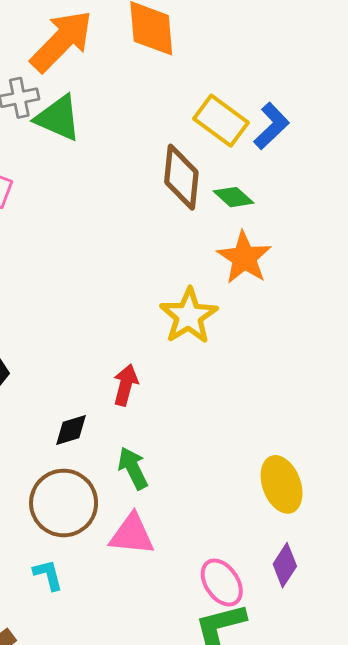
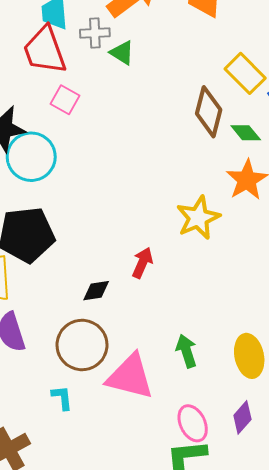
green triangle: (58, 118) -> (122, 53), size x0.7
green arrow: (133, 468) -> (186, 351), moved
pink triangle: (132, 534) -> (130, 377), size x1.4

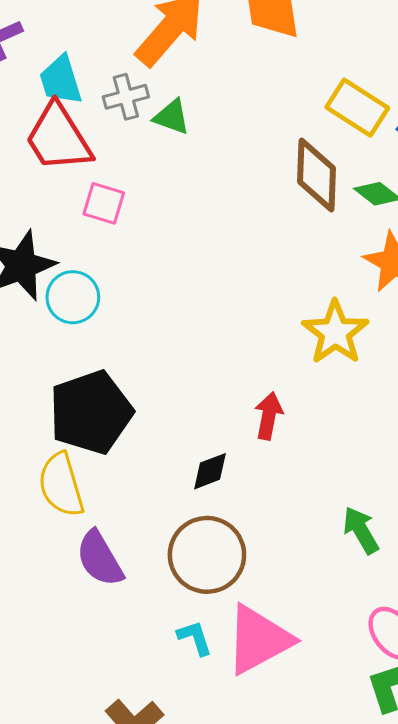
cyan circle: (31, 157) -> (73, 297), size x0.7
pink triangle: (130, 377) -> (259, 640), moved, turned -30

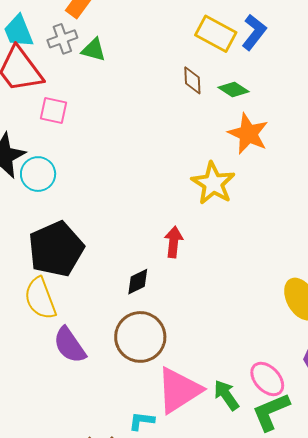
brown diamond: (316, 175) -> (192, 80), size x0.6
green arrow: (361, 530) -> (226, 395), moved
cyan L-shape: (195, 638) -> (142, 421), moved, turned -60

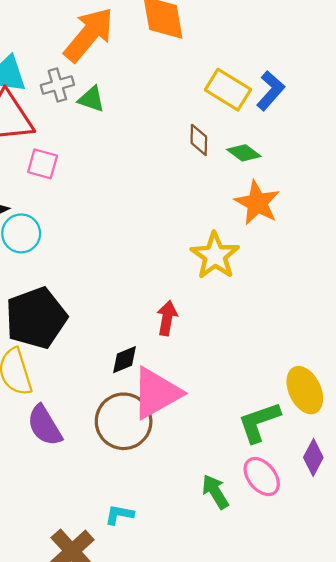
pink triangle: (179, 390) -> (156, 393), moved
green L-shape: (271, 412) -> (259, 422), moved

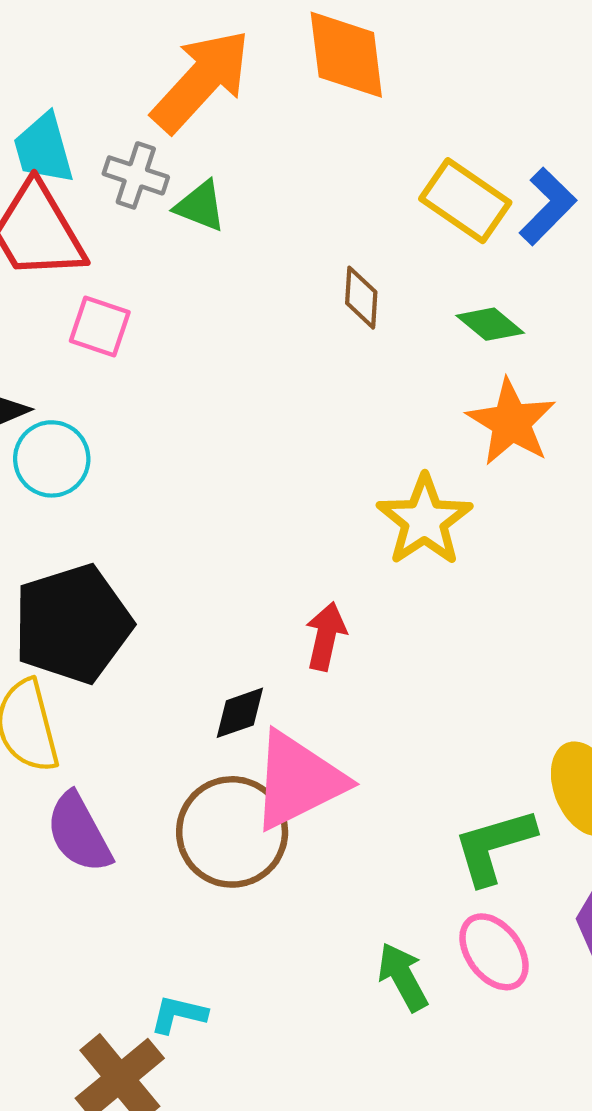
gray cross: (57, 85) -> (136, 175), turned 32
brown diamond: (199, 140) -> (361, 298), moved
cyan L-shape: (119, 515) -> (178, 1014), moved

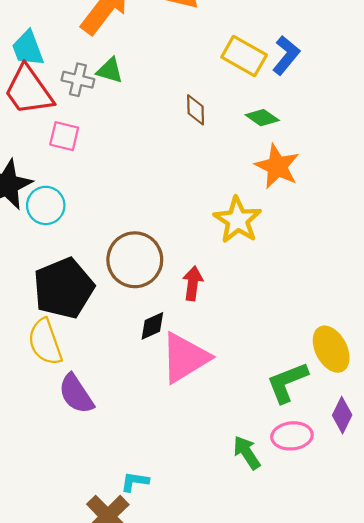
gray cross: (136, 175) -> (78, 80), moved
brown circle: (232, 832) -> (135, 260), moved
pink ellipse: (494, 952) -> (292, 436), turned -54

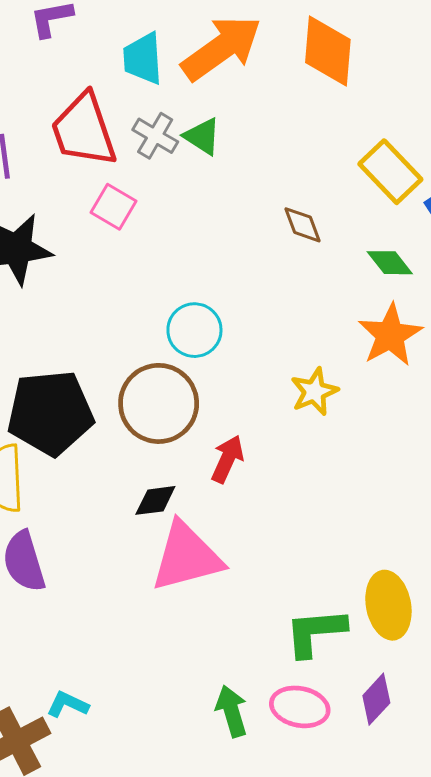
cyan trapezoid: (28, 48) -> (143, 59), moved
brown diamond: (196, 110) -> (303, 225), turned -36
cyan circle: (46, 205) -> (194, 330), moved
yellow star: (238, 220) -> (314, 392), size x0.7

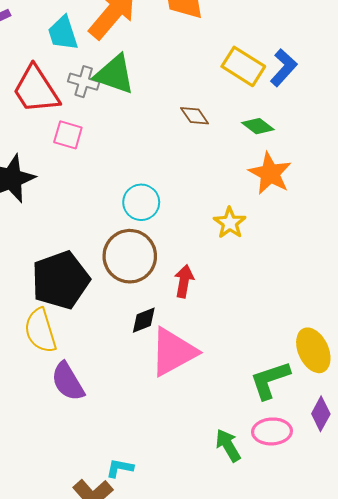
green triangle: (202, 136) -> (114, 74), size x1.6

